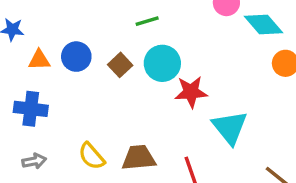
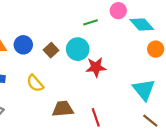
green line: (147, 21) -> (91, 22), moved
cyan triangle: (230, 127) -> (144, 90), moved
yellow semicircle: (91, 156) -> (35, 83), moved

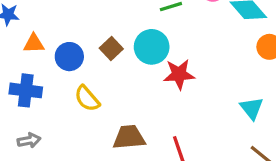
blue circle: (23, 45) -> (69, 57), moved
cyan triangle: (144, 90) -> (252, 108), size x0.7

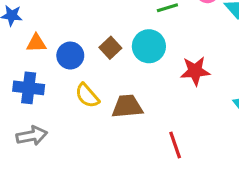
red star: (179, 74) -> (195, 71), moved
brown trapezoid: (129, 137) -> (127, 106), moved
gray arrow: (29, 140) -> (32, 136), size x1.4

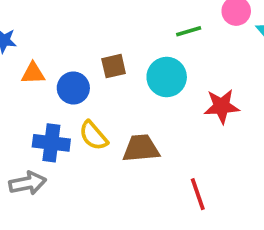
brown square: (110, 48) -> (114, 66), moved, turned 30
blue cross: (29, 88) -> (51, 143), moved

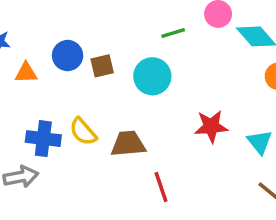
blue circle: (73, 88) -> (68, 56), moved
red star: (222, 106) -> (211, 126), moved
red line: (198, 194) -> (161, 187), moved

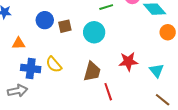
orange triangle: (26, 73) -> (19, 43), moved
brown trapezoid: (128, 144) -> (92, 72), moved, turned 110
red line: (161, 187) -> (108, 92), moved

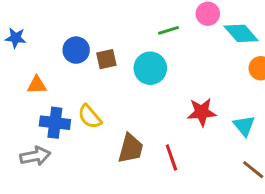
brown trapezoid: (92, 72) -> (131, 148), moved

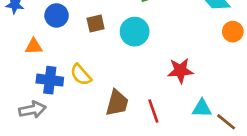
blue circle: (76, 50) -> (57, 15), moved
cyan triangle: (244, 126) -> (202, 108), moved, turned -50

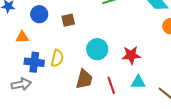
cyan circle: (135, 32) -> (97, 49), moved
yellow semicircle: (81, 75) -> (57, 58), turned -126
cyan triangle: (202, 108) -> (138, 82), moved

